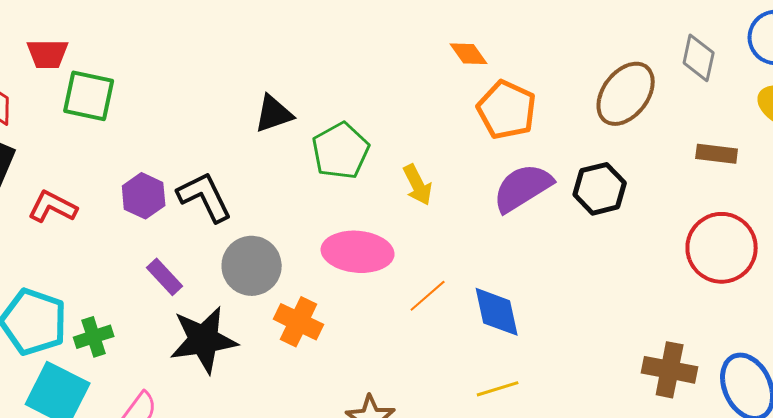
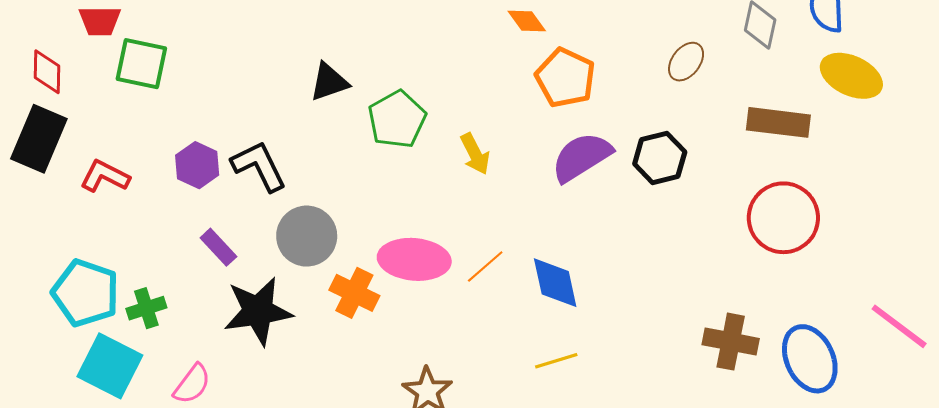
brown ellipse: (626, 94) -> (686, 62), size x0.6
brown rectangle: (717, 154) -> (778, 122), size x1.5
pink ellipse: (358, 252) -> (414, 259), moved

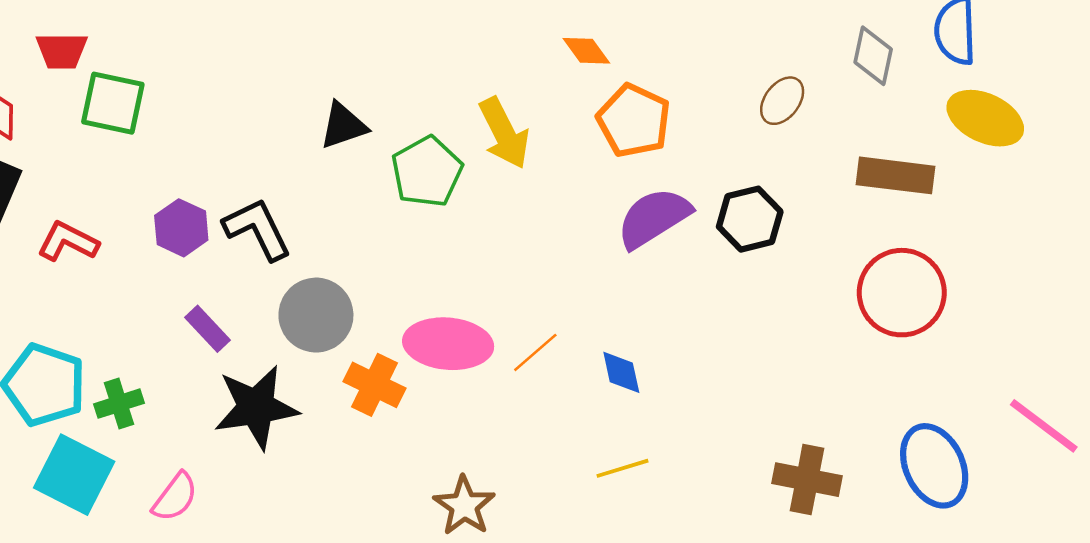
yellow arrow: (475, 154) -> (504, 133), moved, size x1.4
blue diamond: (555, 283) -> (621, 372), size x0.7
brown cross: (731, 342) -> (807, 480), moved

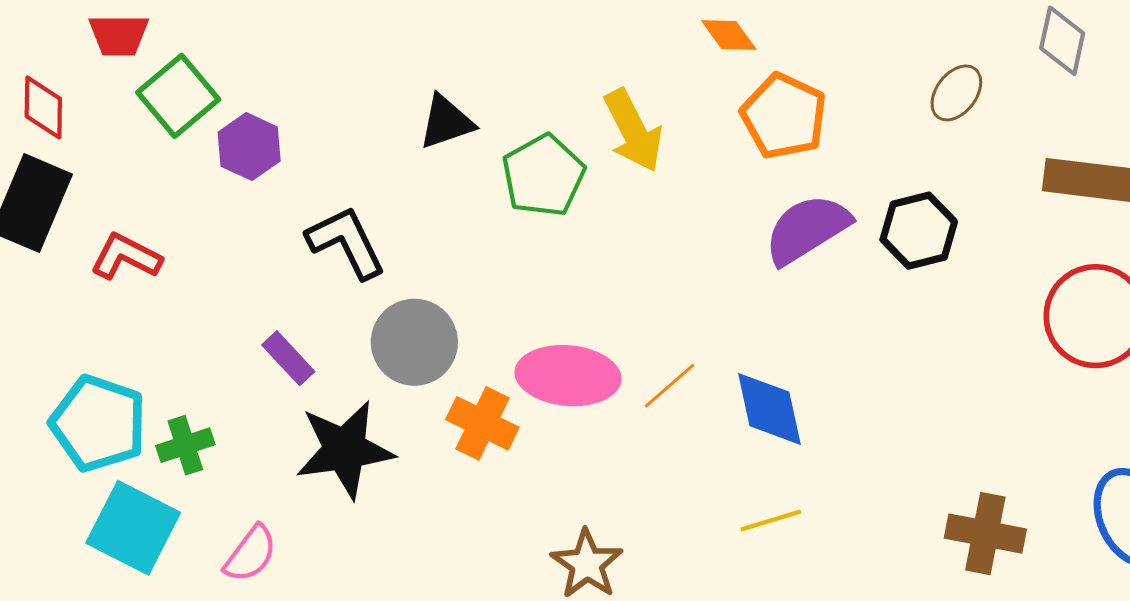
green square: (113, 103) -> (178, 96), turned 38
purple hexagon: (181, 228) -> (249, 147), moved
blue diamond: (621, 372) -> (769, 409), size x1.5

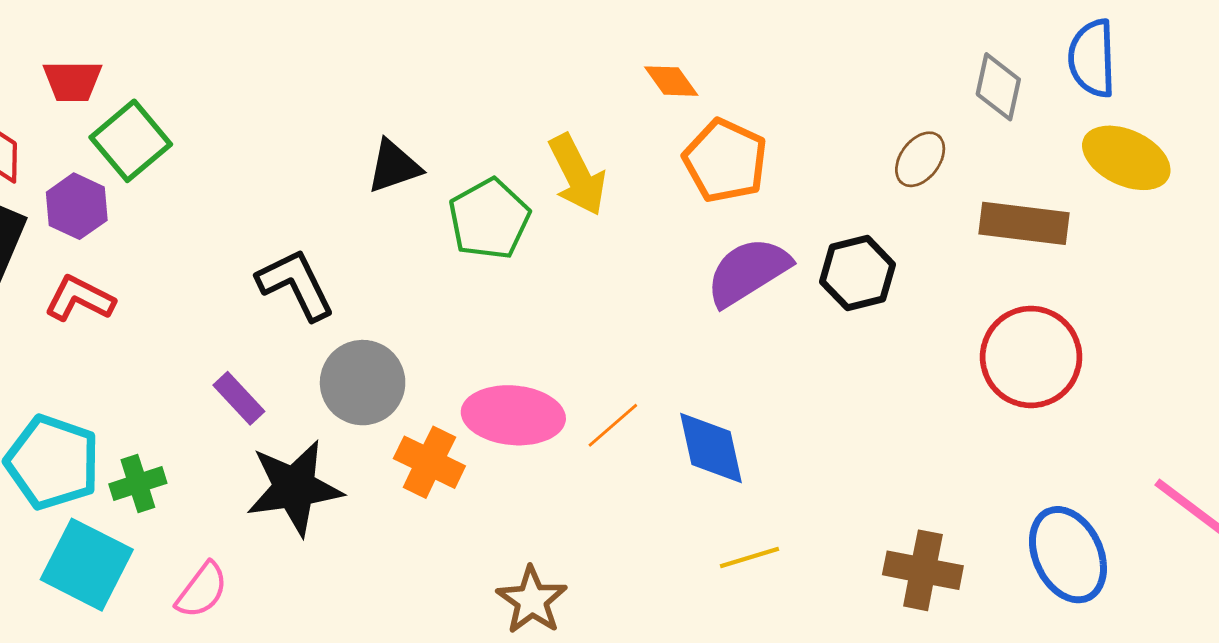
brown ellipse: (956, 93) -> (920, 159), moved
purple hexagon: (249, 147) -> (77, 206), moved
yellow line: (771, 521) -> (749, 557), moved

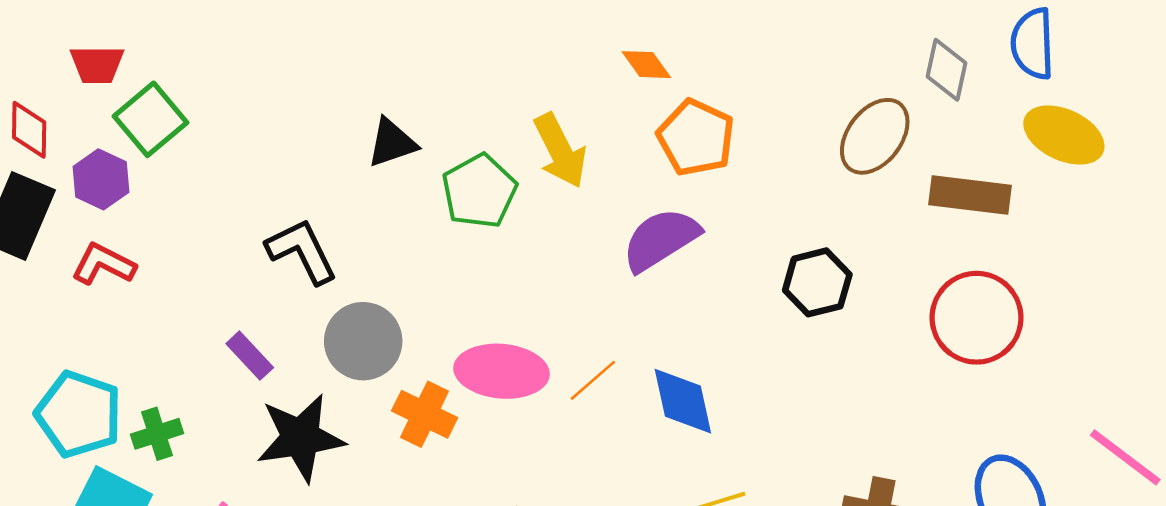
brown ellipse: (920, 159) -> (875, 136), size x1.5
purple semicircle: (748, 272) -> (661, 239), moved
black hexagon: (858, 273) -> (817, 282), moved

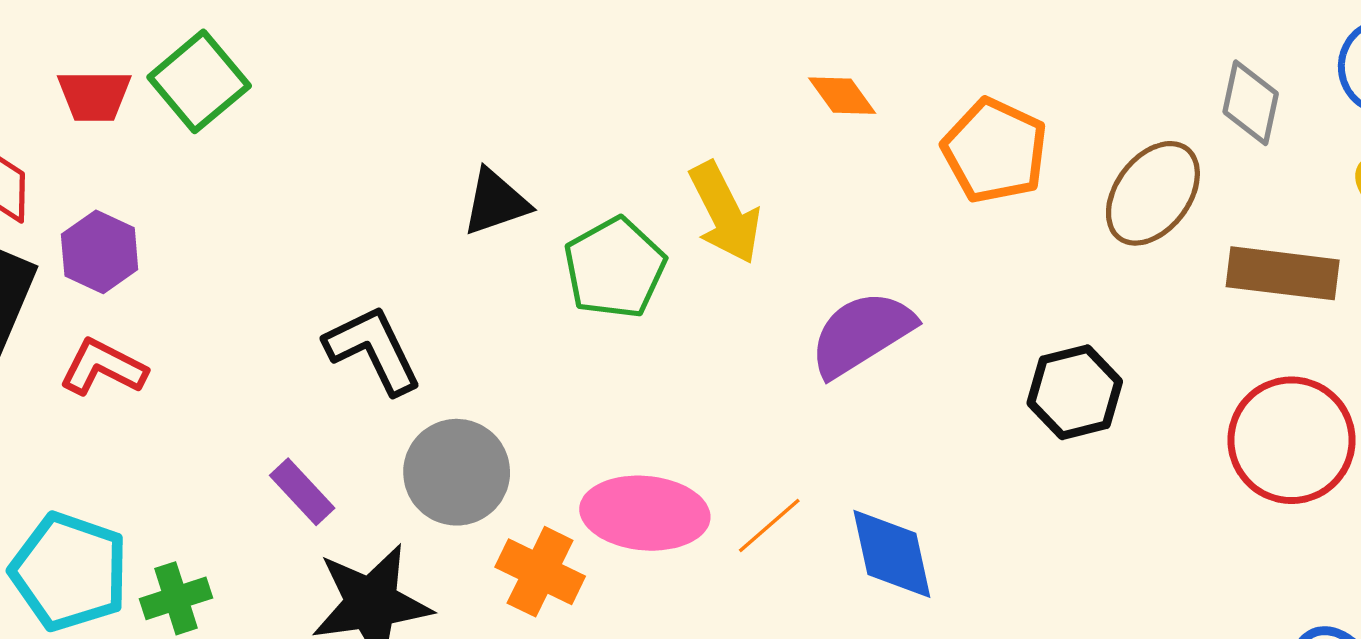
green square: (150, 119) -> (199, 81), moved
orange pentagon: (696, 138) -> (995, 151), moved

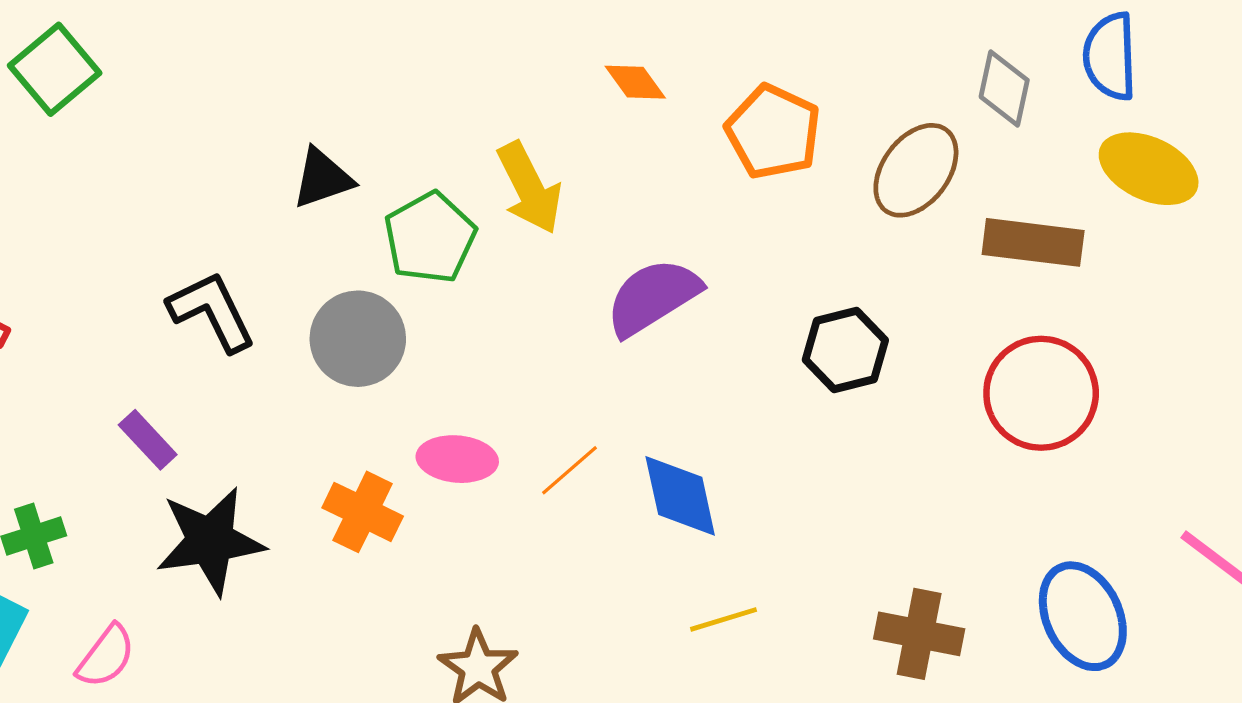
gray circle: (457, 472) -> (358, 339), moved
pink ellipse: (645, 513) -> (457, 459), size x0.7

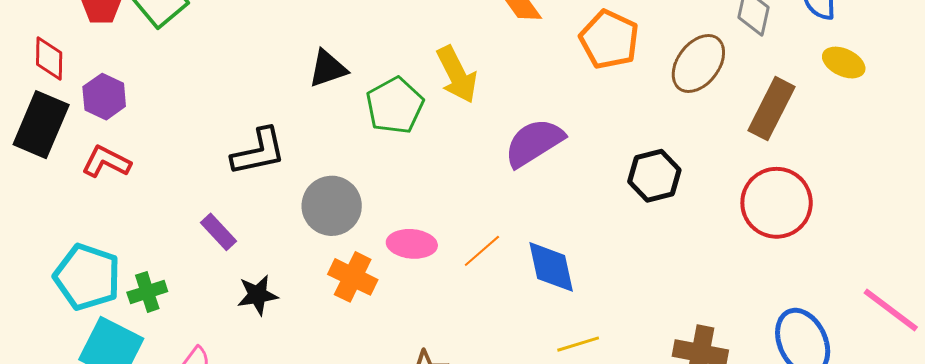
yellow ellipse: (1149, 169) -> (844, 63), size x0.7
brown rectangle: (1033, 242) -> (772, 109), turned -70
black L-shape: (212, 311) -> (259, 152), turned 104
gray circle: (358, 339) -> (332, 206), moved
black star: (210, 541) -> (258, 295), size x0.6

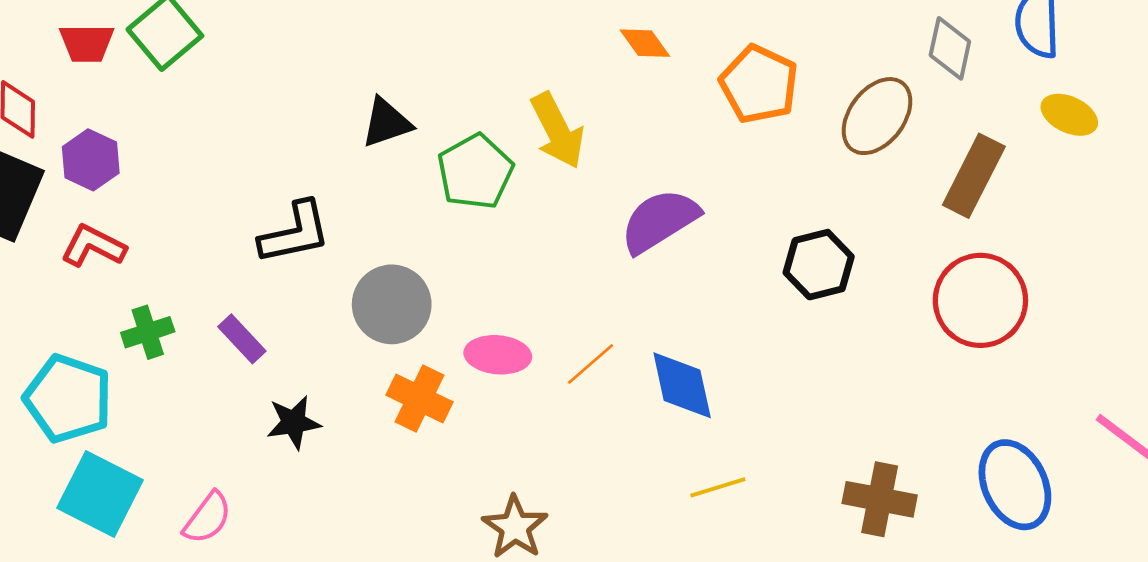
green cross: (147, 292) -> (148, 332), moved

